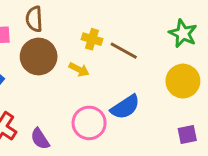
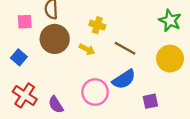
brown line: (124, 51) -> (125, 48), moved
purple square: (187, 134) -> (150, 101), moved

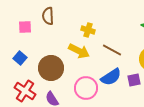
brown circle: (55, 39) -> (51, 68), moved
yellow arrow: (87, 49) -> (79, 51), size x1.5
purple square: (150, 101) -> (134, 80), moved

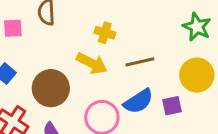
brown line: (112, 50) -> (140, 62), turned -42

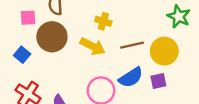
yellow circle: (197, 75) -> (164, 51), moved
brown circle: (51, 88) -> (52, 37), moved

